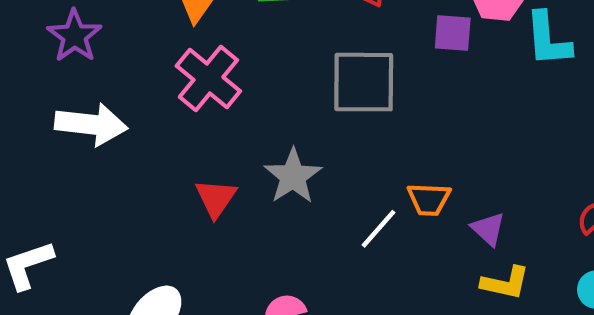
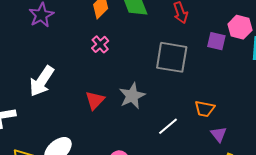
pink cross: (208, 79) -> (100, 44), size x0.6
white arrow: (91, 124) -> (42, 81), moved, turned 108
orange trapezoid: (429, 199) -> (205, 109), moved

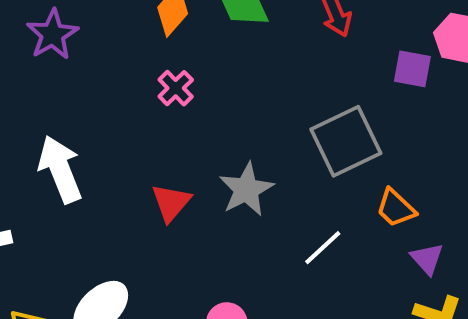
gray square: (172, 57) -> (346, 141), moved, turned -32
white arrow: (42, 81) -> (60, 169), turned 128
orange trapezoid: (205, 109) -> (396, 208), turned 35

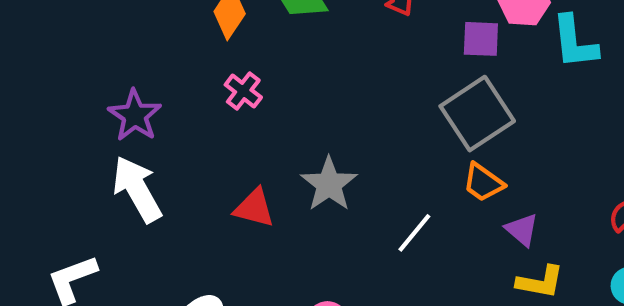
purple star: (52, 34) -> (135, 115), moved
gray square: (346, 141) -> (477, 114), moved
red triangle: (171, 203) -> (254, 208), turned -48

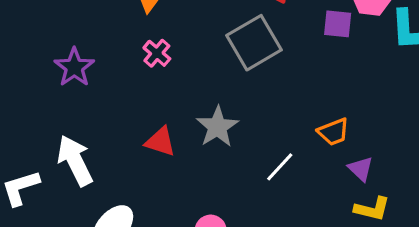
gray square: (477, 114) -> (254, 43), moved
orange trapezoid: (483, 183) -> (333, 132), turned -60
white arrow: (137, 189) -> (75, 161), moved

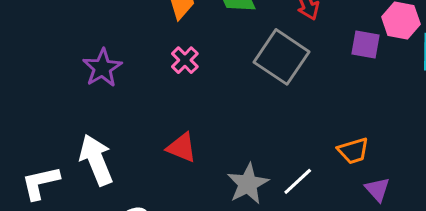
gray square: (254, 43) -> (281, 57), turned -30
gray star: (217, 127) -> (248, 184), moved

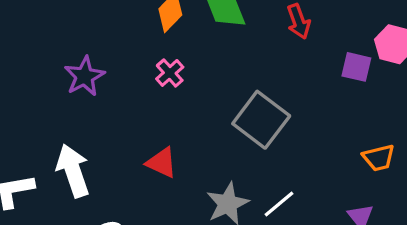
gray square: (281, 57) -> (261, 120), moved
orange trapezoid: (353, 151) -> (379, 158), moved

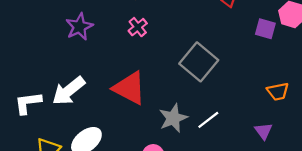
red triangle: (162, 163) -> (129, 88), size x1.6
white arrow: (73, 171) -> (69, 91), turned -112

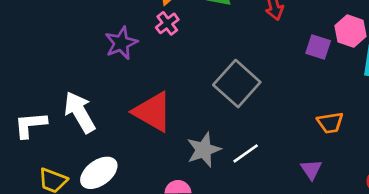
purple star: (79, 27) -> (121, 43), moved
pink cross: (138, 27) -> (167, 23), moved
white arrow: (69, 91) -> (80, 112), turned 96

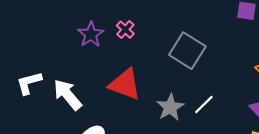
pink cross: (167, 23) -> (125, 30), moved
white L-shape: (30, 125) -> (29, 83), moved

